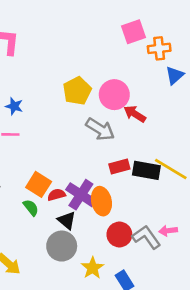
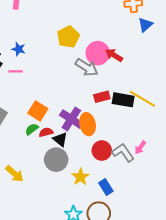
pink circle: (114, 95) -> (98, 53), moved
red semicircle: (57, 195) -> (46, 132), moved
green semicircle: (31, 208) -> (32, 129), turned -88
pink arrow: (168, 231) -> (140, 147), turned -48

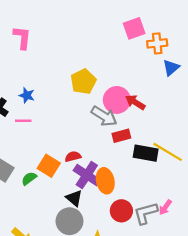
red rectangle: (102, 97) -> (121, 136), moved
green semicircle: (32, 129) -> (29, 178), moved
red semicircle: (46, 132) -> (73, 157), moved
gray L-shape: (123, 153) -> (146, 213), turned -70

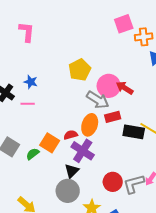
orange ellipse: (105, 181) -> (90, 125), moved, turned 30
black triangle: (74, 198) -> (72, 171), turned 35

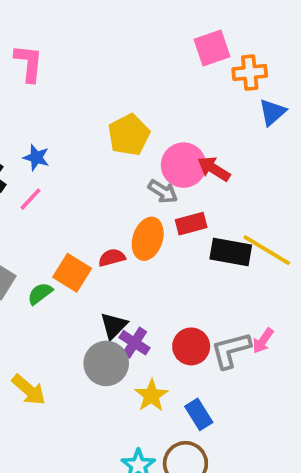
gray arrow: (98, 100) -> (163, 192), size x0.7
pink line: (28, 104) -> (31, 199), turned -48
purple cross: (83, 151) -> (134, 343), moved, size x0.7

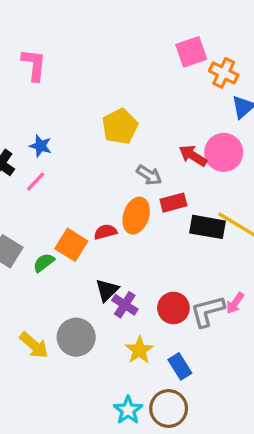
orange cross: (250, 73) -> (224, 73), turned 32
pink circle: (184, 165) -> (224, 152), moved
gray circle: (106, 363) -> (76, 337), moved

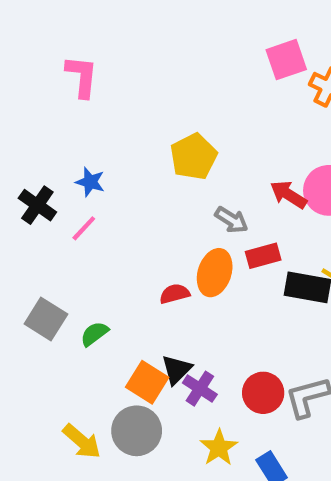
orange square: (71, 245) -> (147, 382), moved

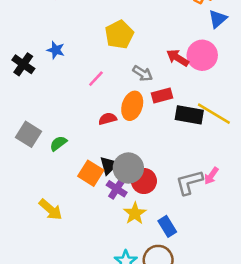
pink line: (84, 228) -> (96, 79), moved
purple cross: (200, 389) -> (117, 189), moved
red circle: (263, 393) -> (144, 181), moved
gray circle: (137, 431) -> (128, 168), moved

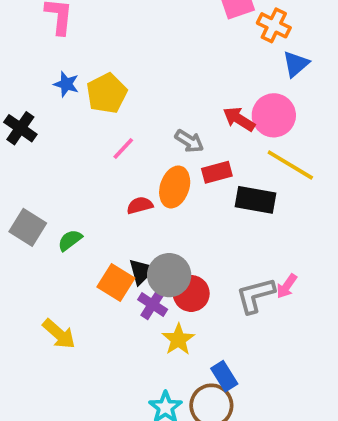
yellow pentagon: (119, 35) -> (107, 93), moved
blue star: (56, 50) -> (66, 84), moved
yellow line: (214, 114) -> (290, 165), moved
blue rectangle: (167, 226) -> (224, 376), moved

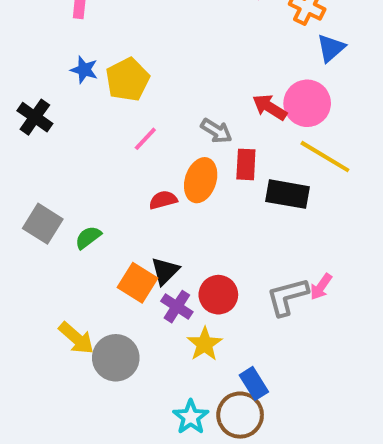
red rectangle: (217, 172) -> (246, 164), turned -72
gray circle: (169, 275) -> (116, 358), moved

